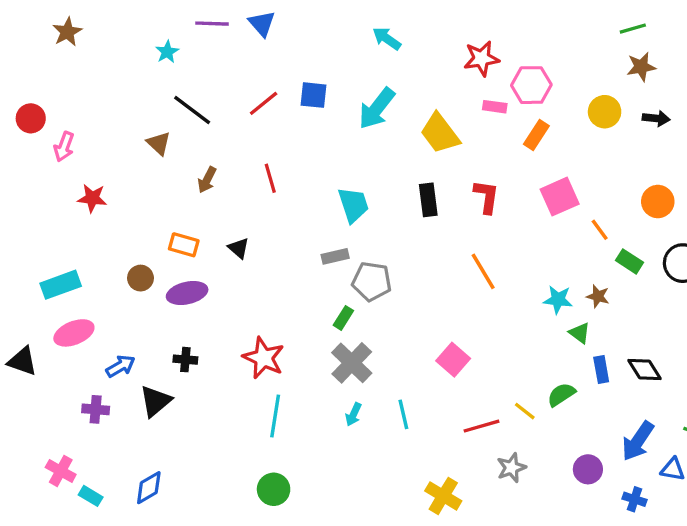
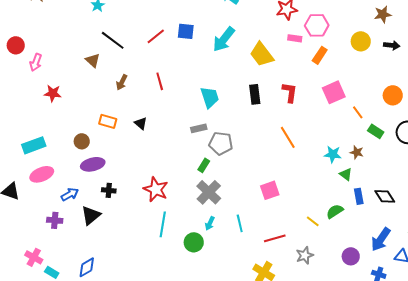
purple ellipse: (187, 293) -> (93, 164), moved
pink square: (453, 360) -> (270, 190), turned 30
red line: (481, 426) -> (275, 238), moved
green circle: (274, 489) -> (194, 242), moved

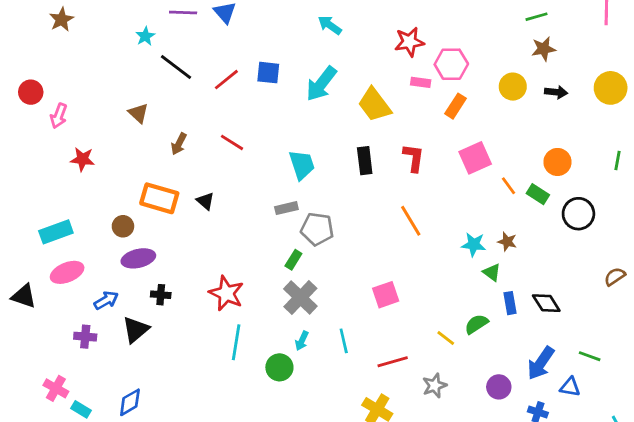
black line: (113, 40) -> (176, 67), moved
red line: (160, 81) -> (232, 142), turned -42
orange rectangle: (108, 121) -> (159, 198), size x1.5
green rectangle: (376, 131) -> (538, 194), moved

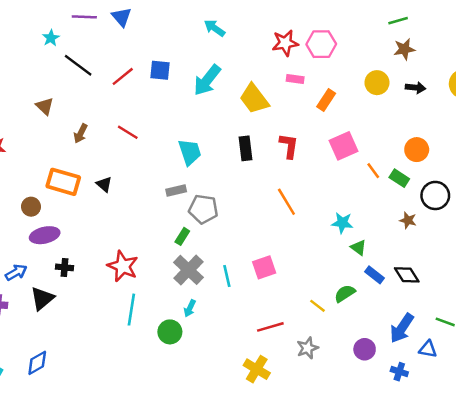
pink hexagon: (451, 64) -> (321, 44), moved
brown star: (507, 242) -> (408, 220), moved
blue rectangle: (510, 303) -> (375, 275), turned -42
cyan line: (344, 341) -> (227, 276), moved

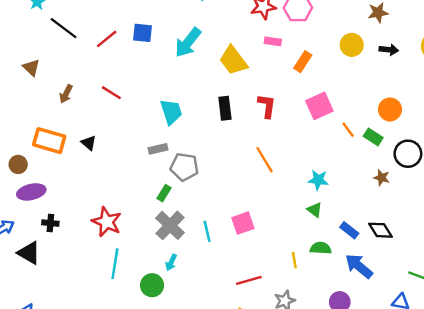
green triangle: (358, 248) -> (315, 210), moved
green semicircle: (345, 293) -> (321, 248), turned 36
black triangle: (42, 298) -> (29, 253), turned -50
yellow line: (317, 306) -> (294, 260), turned 42
blue arrow: (402, 328) -> (359, 266), moved, turned 96

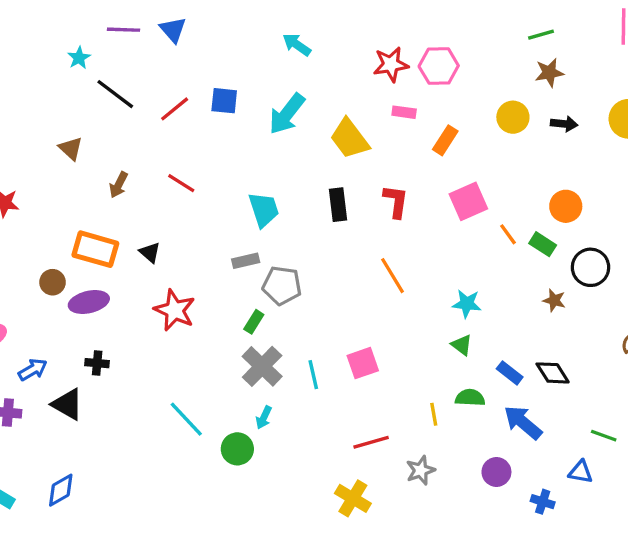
purple ellipse: (31, 192) -> (89, 302), moved
red star: (107, 222) -> (175, 310), moved
cyan line: (115, 264) -> (186, 419), turned -52

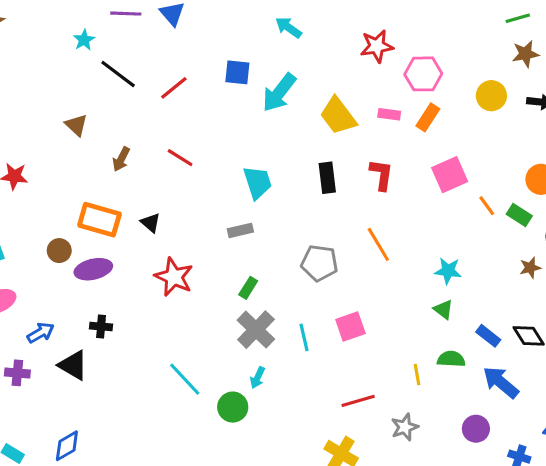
pink hexagon: (439, 66) -> (423, 74), moved
blue square: (224, 101) -> (237, 72), moved
pink rectangle: (404, 112) -> (389, 114), moved
gray pentagon: (282, 285) -> (319, 263), moved
brown star: (554, 300) -> (530, 268), turned -30

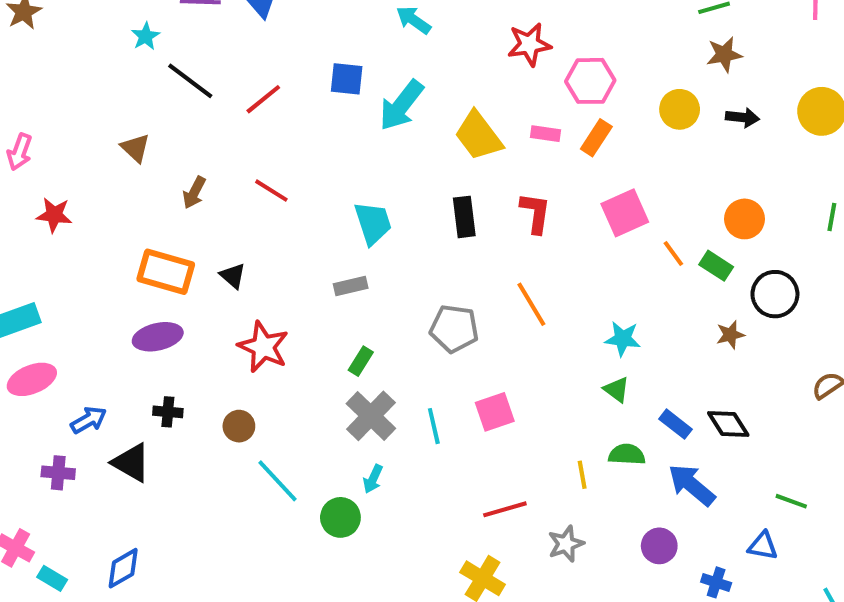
brown circle: (59, 251) -> (239, 426), moved

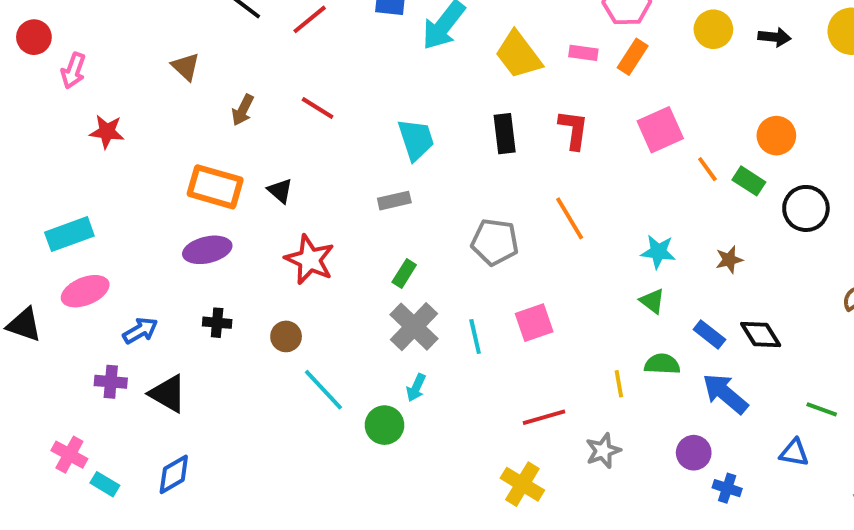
brown star: (730, 335) -> (729, 260), moved
black triangle: (131, 463) -> (168, 394), moved
blue cross: (716, 582) -> (727, 488), moved

